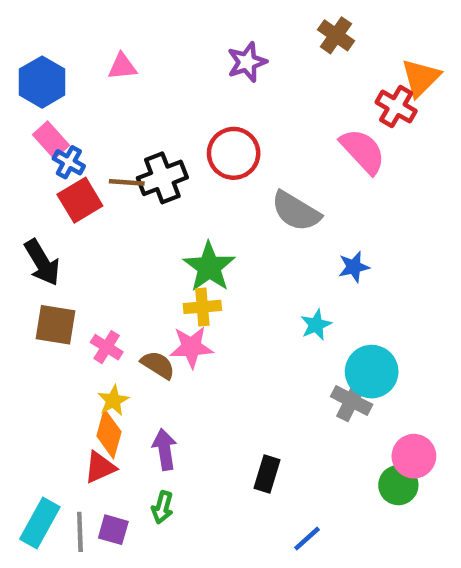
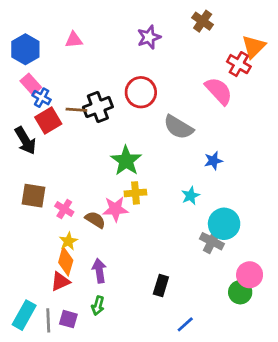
black arrow: (42, 262) -> (25, 141), moved
yellow cross: (202, 307) -> (135, 193), moved

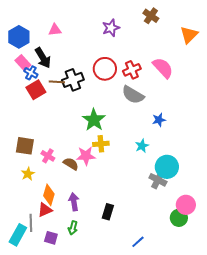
red cross: (239, 64) -> (132, 70), moved, turned 36
black arrow: (25, 141) -> (43, 58), moved
yellow star: (68, 241) -> (28, 174), moved
black rectangle: (161, 286) -> (108, 212), moved
gray line: (48, 320) -> (31, 223), moved

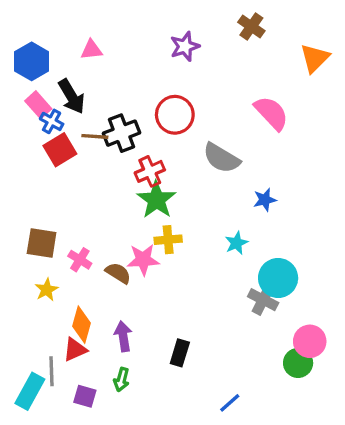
red cross: (132, 70) -> (150, 171), moved

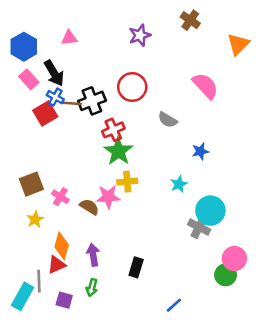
blue cross: (52, 121) -> (55, 97), moved
gray semicircle: (221, 158) -> (168, 120), size x0.7
brown square: (42, 243) -> (31, 184), turned -30

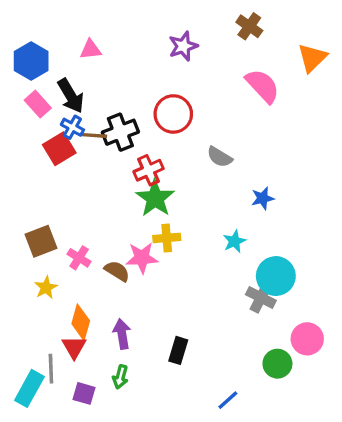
pink semicircle: (205, 86) -> (263, 86), moved
red triangle: (57, 265) -> (74, 347), turned -36
green circle: (226, 275) -> (277, 364), moved

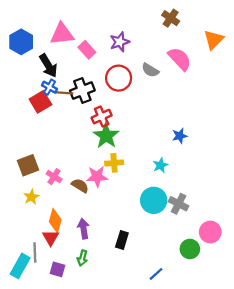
purple star: (183, 46) -> (120, 42), moved
pink triangle: (91, 49) -> (62, 34), size x1.6
pink rectangle: (38, 104) -> (87, 50), moved
gray semicircle: (220, 157) -> (150, 70), moved
cyan circle: (276, 276) -> (154, 200), moved

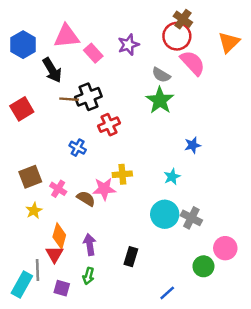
red circle: (119, 78) -> (177, 36), moved
blue cross: (50, 87) -> (78, 148), moved
red square: (40, 102) -> (22, 109), moved
green star: (106, 136) -> (160, 100), moved

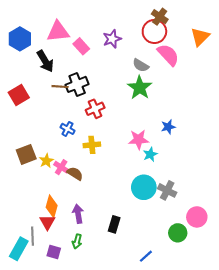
yellow cross: (122, 174) -> (92, 145), moved
pink cross: (58, 189) -> (61, 167), moved
pink star: (104, 189) -> (139, 140), moved
yellow star: (34, 211) -> (46, 161), moved

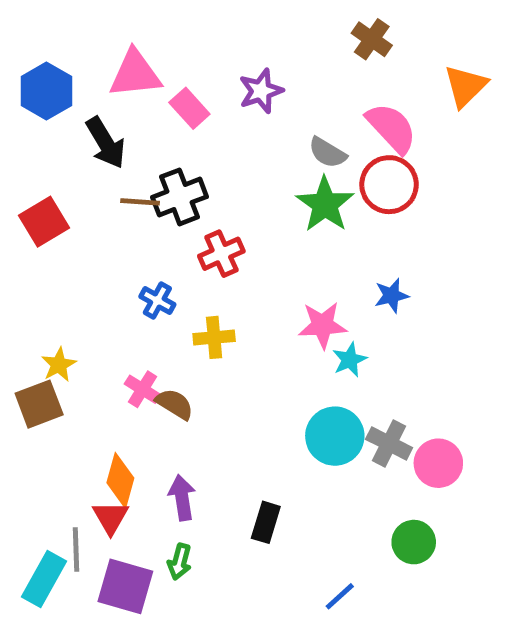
red circle: (154, 31) -> (389, 185), moved
brown square: (26, 154) -> (39, 404), moved
yellow star: (46, 161) -> (59, 365), moved
pink circle: (197, 217) -> (438, 463), moved
purple square: (54, 252) -> (125, 586), size x1.6

